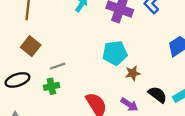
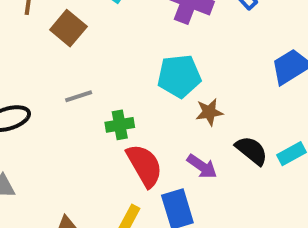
brown square: (31, 46) -> (68, 28), moved
green cross: (51, 86) -> (120, 125), moved

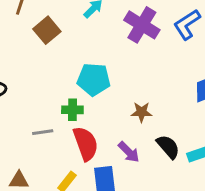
cyan pentagon: (179, 76) -> (94, 79), moved
gray line: (79, 96) -> (43, 132), moved

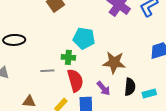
brown star: (142, 112) -> (114, 63), size x1.6
black semicircle: (168, 147) -> (130, 87), turned 42

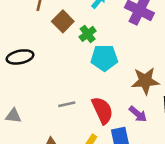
black ellipse: (14, 40) -> (20, 57), moved
green cross: (68, 57) -> (88, 34), moved, turned -32

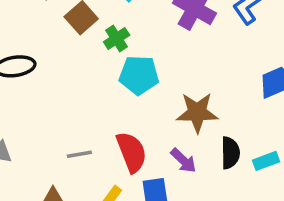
gray line: (67, 104) -> (79, 154), moved

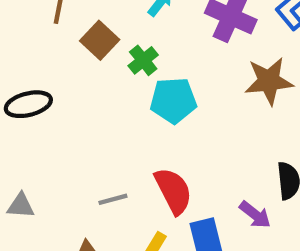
brown star: (197, 112) -> (269, 81), moved
purple arrow: (183, 161) -> (255, 215), moved

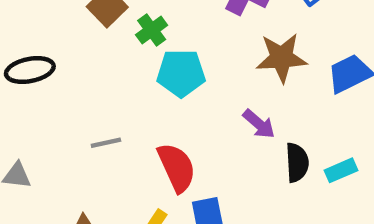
gray line: (113, 199) -> (106, 143), moved
purple arrow: (255, 215) -> (259, 124), moved

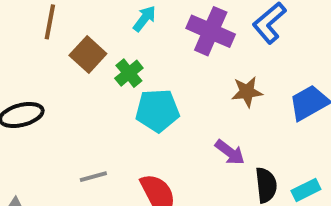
brown star: (281, 58) -> (247, 92), size x0.7

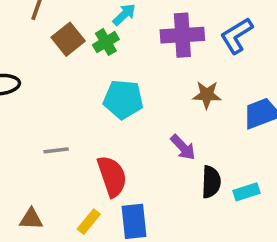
purple cross: (211, 31) -> (182, 35), turned -36
green cross: (129, 73) -> (106, 42), moved

